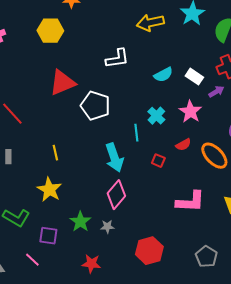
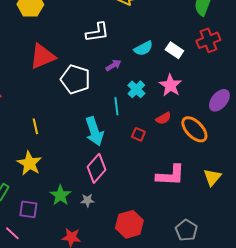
purple arrow: (216, 92) -> (113, 65), moved

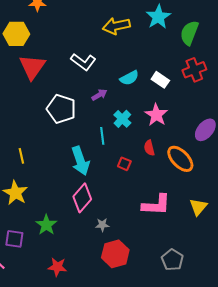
white L-shape: (97, 32) -> (83, 62), turned 45
red triangle: (42, 56) -> (32, 67), moved, turned -32
red semicircle: (163, 118) -> (149, 148), turned 105
gray star: (87, 200) -> (102, 225), moved

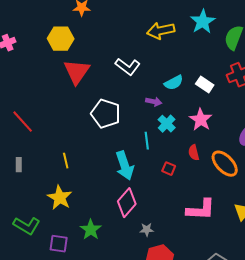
purple arrow: (99, 95) -> (154, 102), moved, turned 42

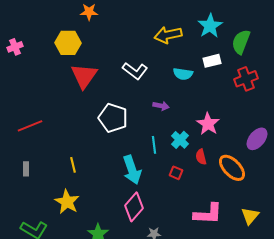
cyan semicircle: (174, 83) -> (183, 74), moved, turned 36
white rectangle: (205, 85) -> (212, 61), moved, turned -48
red line: (23, 122) -> (30, 126), turned -70
cyan cross: (167, 124) -> (180, 140), moved

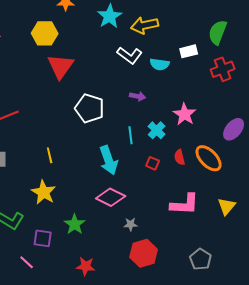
cyan star: (210, 26) -> (110, 16), moved
white L-shape: (135, 71) -> (130, 55), moved
red semicircle: (201, 157) -> (180, 157), moved
pink diamond: (134, 207) -> (111, 197), turned 76

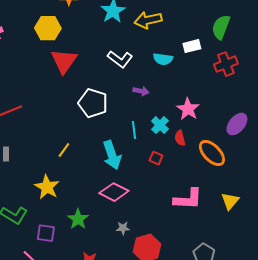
white L-shape: (130, 55) -> (120, 59), moved
yellow line: (50, 155) -> (64, 150), moved, turned 49
red semicircle: (180, 157) -> (180, 138), moved
gray star: (131, 224) -> (123, 228), moved

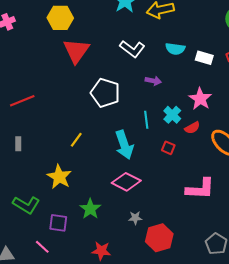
white rectangle: (192, 46) -> (204, 58), moved, turned 30
red semicircle: (180, 138) -> (192, 128), turned -105

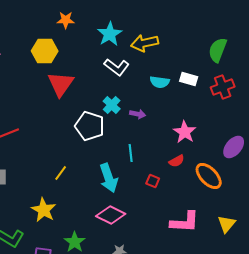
white L-shape: (132, 49) -> (117, 67), moved
white rectangle: (204, 58) -> (189, 79), moved
cyan cross: (172, 115) -> (112, 105), moved

